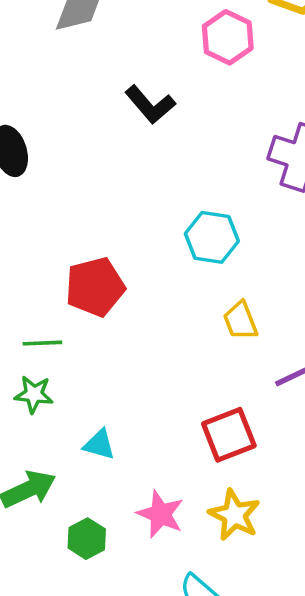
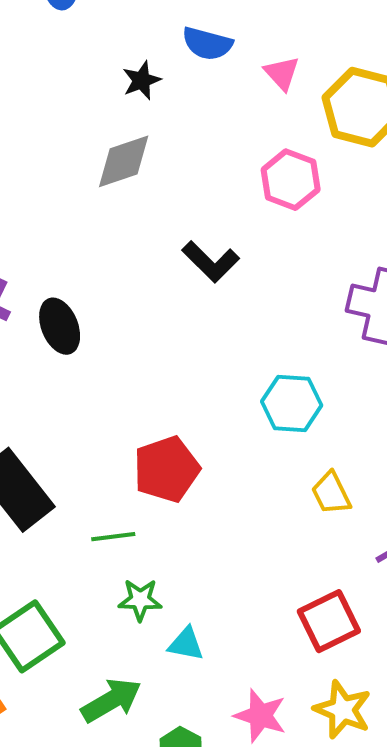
green star: (34, 394) -> (140, 600), moved

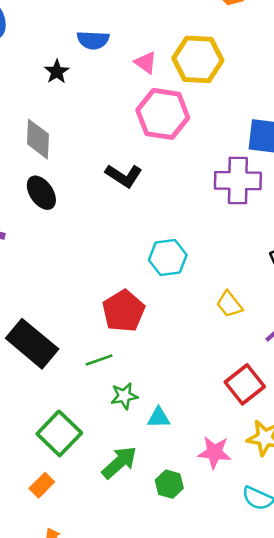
pink triangle: (282, 73) -> (146, 63), moved
gray diamond: (124, 161) -> (38, 139), moved, turned -57
pink hexagon: (291, 180) -> (163, 114), size x1.4
black ellipse: (60, 326) -> (41, 193), moved
cyan hexagon: (292, 403) -> (168, 258), moved

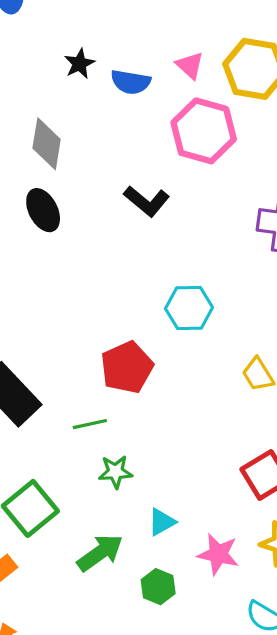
blue semicircle: (93, 40) -> (131, 82), moved
cyan triangle: (159, 418) -> (162, 522), moved, turned -35

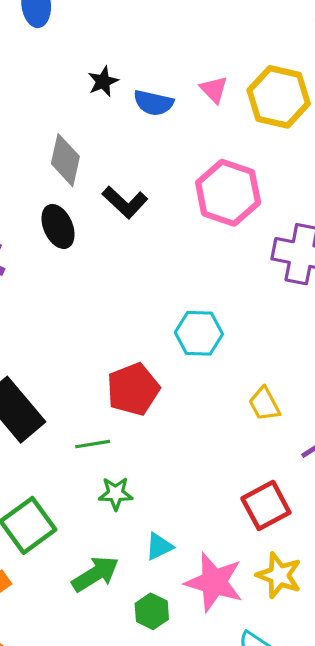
pink hexagon: (204, 131) -> (228, 193), moved
black L-shape: (147, 201) -> (125, 202), moved
pink star: (218, 554) -> (214, 582), size x1.4

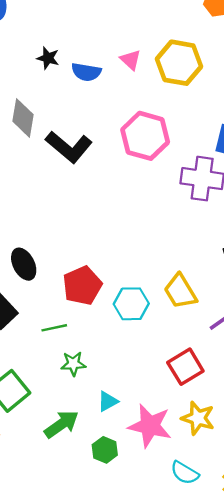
black star: (103, 81) -> (48, 58), turned -30
black L-shape: (125, 202) -> (69, 147), size x1.4
black ellipse: (58, 226) -> (24, 264), moved
cyan hexagon: (199, 333) -> (131, 304), moved
yellow trapezoid: (264, 404) -> (180, 291), size x1.4

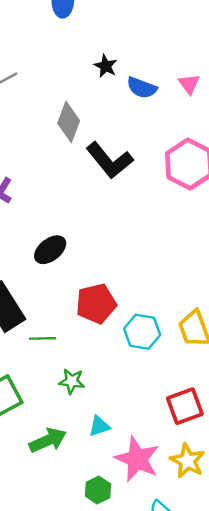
black ellipse: (24, 264) -> (50, 250), moved, turned 68
green line: (54, 328) -> (43, 338), moved
green hexagon: (105, 450) -> (98, 490), moved

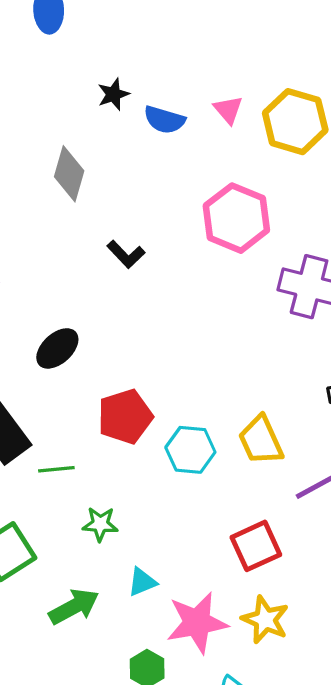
black star: (106, 66) -> (113, 94), turned 30
black L-shape: (110, 160) -> (126, 254), moved, size x0.6
pink star: (137, 459) -> (197, 623), turned -30

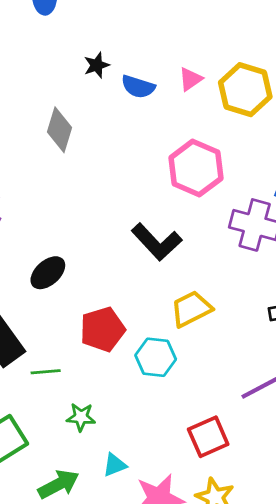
pink triangle: (228, 110) -> (190, 79), turned 35
black L-shape: (126, 254) -> (157, 242), moved, size x1.6
yellow trapezoid: (261, 440) -> (191, 309), moved, turned 87

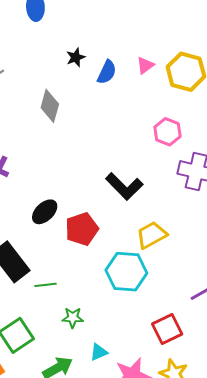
blue semicircle: (138, 87) -> (107, 72), turned -80
pink hexagon: (196, 168) -> (167, 132), moved, size x0.7
red pentagon: (102, 329) -> (82, 229), moved
cyan hexagon: (156, 357) -> (126, 272), size x1.4

